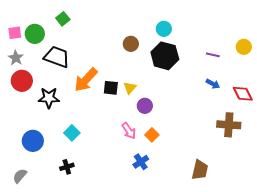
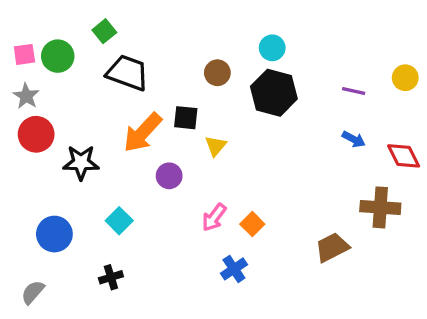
black trapezoid: (57, 57) -> (128, 73), moved
black square: (111, 88) -> (186, 118), moved
purple circle: (145, 106) -> (169, 176), moved
pink arrow: (129, 131) -> (214, 217), turned 72
brown trapezoid: (200, 170) -> (332, 247), moved, turned -130

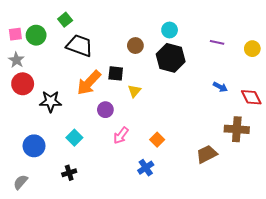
purple line: (354, 91) -> (217, 42), moved
pink arrow: (214, 217) -> (121, 136), moved

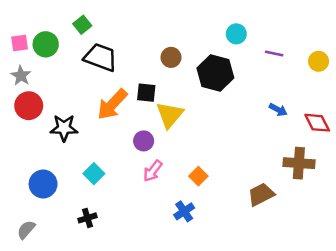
cyan circle: (170, 30) -> (236, 34), moved
yellow triangle: (134, 91) -> (170, 115), size x1.6
purple circle: (105, 110) -> (144, 141), moved

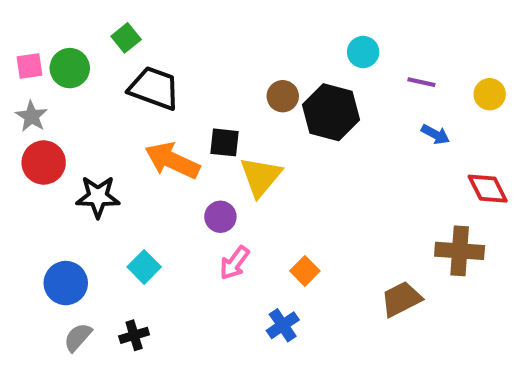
brown circle: (171, 57) -> (283, 96), moved
orange arrow: (112, 104) -> (172, 160), turned 72
blue arrow: (278, 110) -> (435, 134), moved
gray semicircle: (26, 230) -> (78, 337), moved

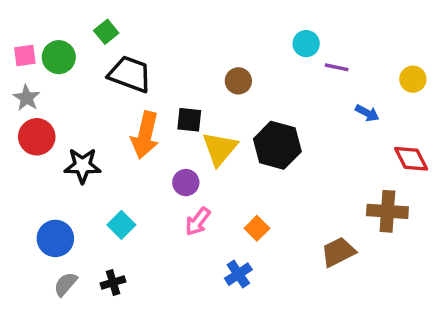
purple line: (421, 82) -> (337, 67), moved
black hexagon: (331, 112) -> (277, 145), moved
orange arrow: (172, 160) -> (145, 135), turned -102

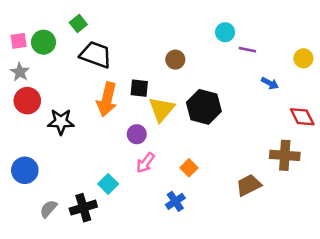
cyan square: (121, 225) -> (108, 184), moved
blue circle: (55, 238) -> (25, 170), moved
black cross: (113, 282) -> (83, 208), size x1.5

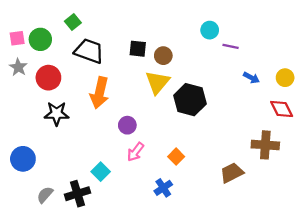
yellow circle: (303, 58) -> (285, 78), moved
black square: (139, 88) -> (138, 49), moved
red circle: (27, 101) -> (48, 78), moved
yellow triangle: (162, 109) -> (157, 82), moved

